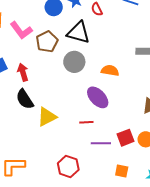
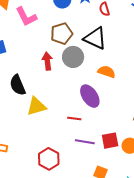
black triangle: (78, 33) -> (95, 38), moved
brown pentagon: (47, 42) -> (62, 34), moved
red arrow: (23, 72) -> (47, 61), moved

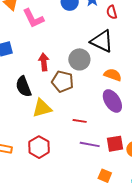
brown pentagon: (62, 34) -> (62, 81), moved, turned 30
red arrow: (47, 61) -> (44, 62), moved
purple ellipse: (90, 96) -> (112, 101), moved
red hexagon: (49, 159) -> (39, 147), moved

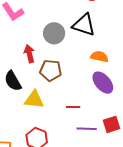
gray circle: (79, 59) -> (54, 33), moved
yellow triangle: (42, 108) -> (34, 100), turned 30

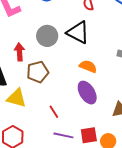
brown pentagon: (51, 70) -> (38, 72), turned -30
red line: (73, 107) -> (54, 112), turned 48

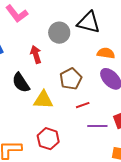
brown pentagon: (38, 72) -> (71, 79), moved
red line: (54, 112) -> (83, 105), turned -64

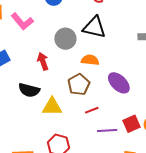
orange semicircle: (106, 53) -> (90, 60), moved
black semicircle: (21, 83) -> (29, 90), turned -40

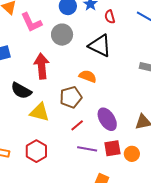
gray circle: (65, 39) -> (62, 35), moved
red arrow: (43, 61) -> (42, 66), size x1.4
purple ellipse: (119, 83) -> (107, 119), moved
red line: (92, 110) -> (77, 125), turned -32

